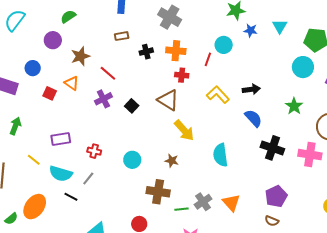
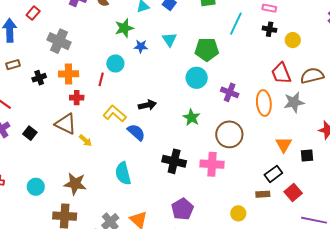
blue semicircle: (253, 118) -> (136, 132), moved
yellow arrow: (184, 130) -> (85, 140), moved, size x0.6
brown star: (172, 161) -> (75, 184), size x1.6

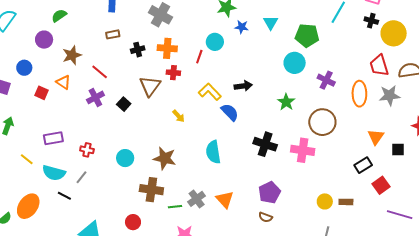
yellow circle: (293, 40) -> (394, 33), size x1.6
brown triangle: (66, 124) -> (150, 86), moved, turned 35
brown rectangle: (263, 194) -> (346, 202), moved

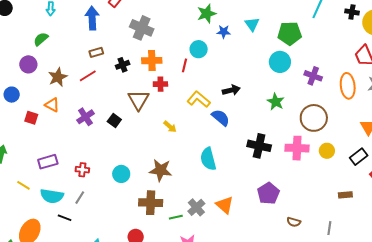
red line: (100, 72) -> (88, 76), moved, turned -66
yellow circle: (325, 201) -> (327, 151), moved
brown semicircle: (265, 217) -> (294, 222), moved

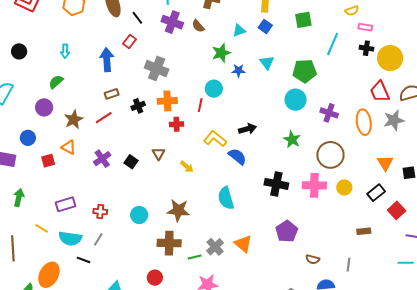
brown triangle: (139, 100) -> (158, 154), moved, size x0.6
red square: (31, 118) -> (48, 161), turned -32

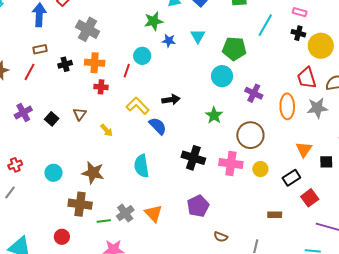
red line: (104, 118) -> (29, 72), turned -36
red cross: (100, 212) -> (15, 165), turned -32

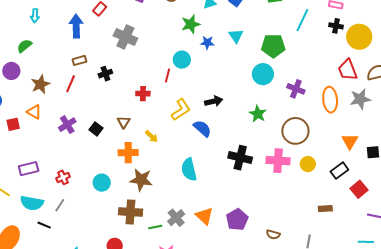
orange cross: (95, 63) -> (128, 153), moved
yellow L-shape: (138, 106) -> (181, 110), turned 105
purple pentagon: (198, 206) -> (237, 220), moved

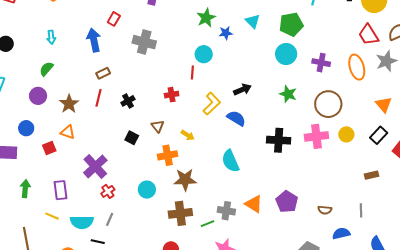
black cross: (105, 74) -> (128, 101), moved
purple cross: (67, 125) -> (95, 167), moved, size x1.4
purple rectangle: (29, 169) -> (60, 190), moved, turned -72
gray cross: (176, 218) -> (226, 211), turned -30

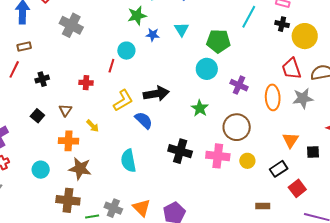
black arrow: (242, 90) -> (156, 94), size x1.4

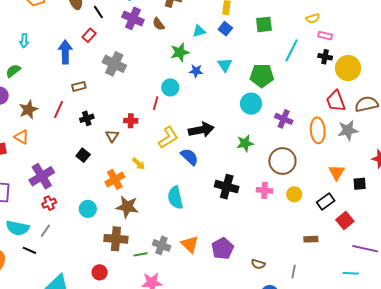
brown rectangle: (24, 46) -> (79, 86), moved
green star: (200, 108) -> (245, 143), turned 30
brown triangle: (65, 110) -> (112, 136), moved
orange cross: (68, 141) -> (115, 179), turned -30
pink cross: (218, 156) -> (264, 190), size x0.7

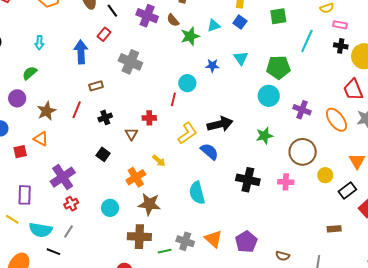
green star: (180, 52) -> (190, 36), moved
orange ellipse: (318, 130) -> (336, 120), turned -30
yellow circle: (294, 194) -> (325, 175), moved

